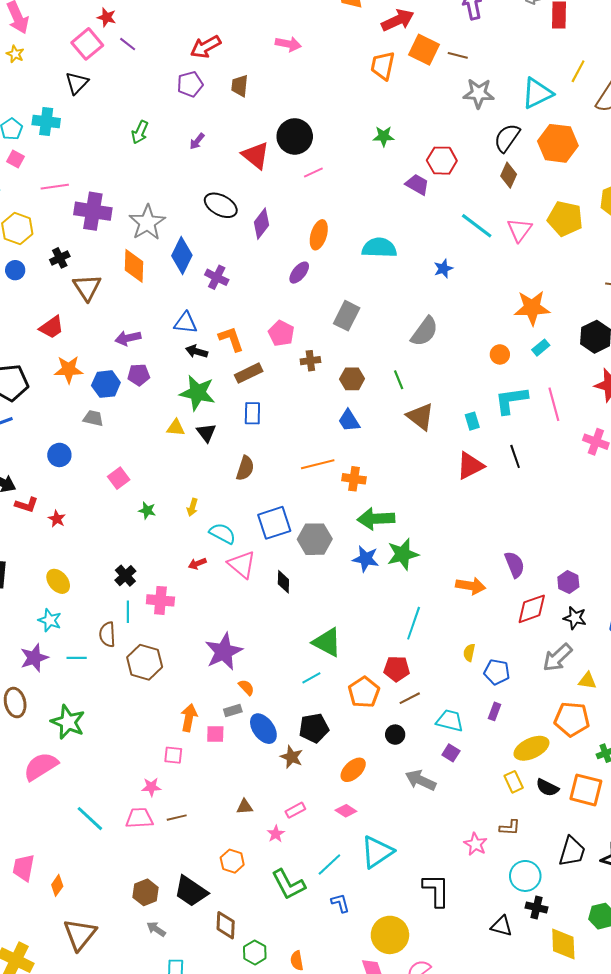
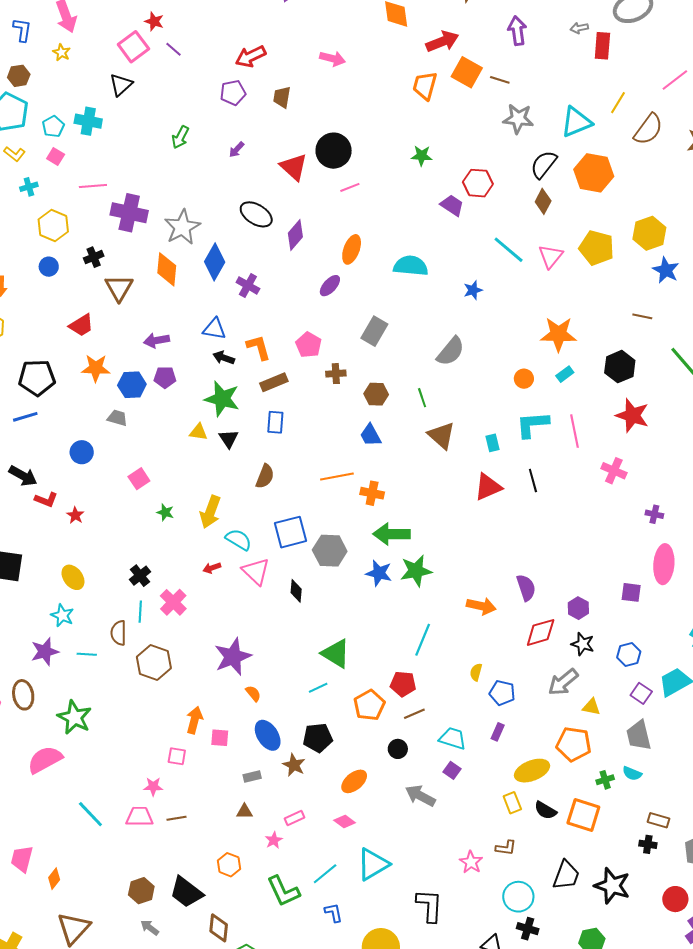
yellow arrow: (192, 507) -> (210, 512), size x1.8
pink cross: (160, 600) -> (173, 602), turned 36
gray rectangle: (233, 711) -> (252, 776), moved

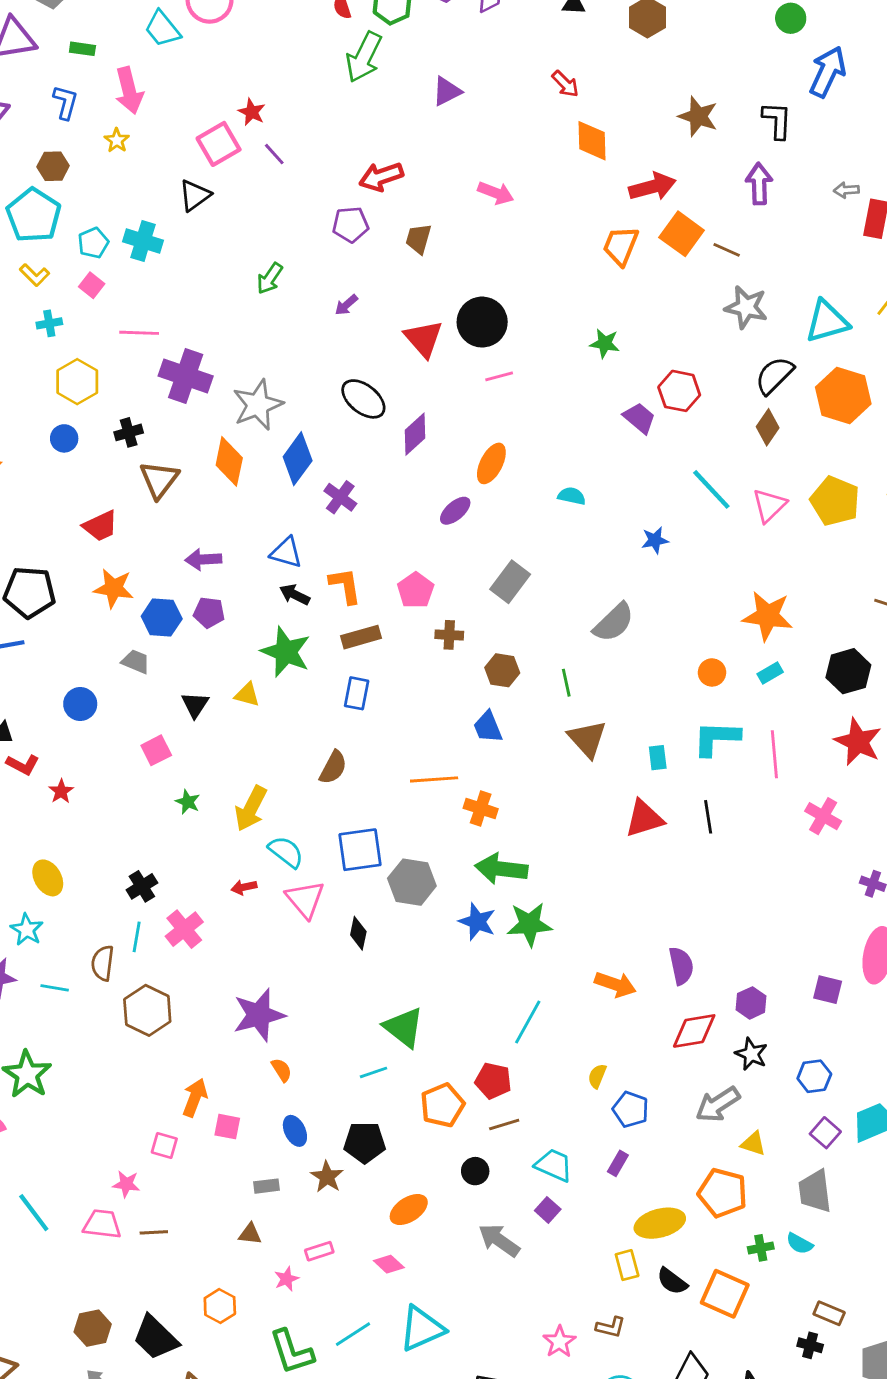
cyan semicircle: (411, 266) -> (572, 496), size x0.6
black triangle: (229, 439) -> (195, 705), moved
blue ellipse: (268, 735) -> (295, 1131), size x0.7

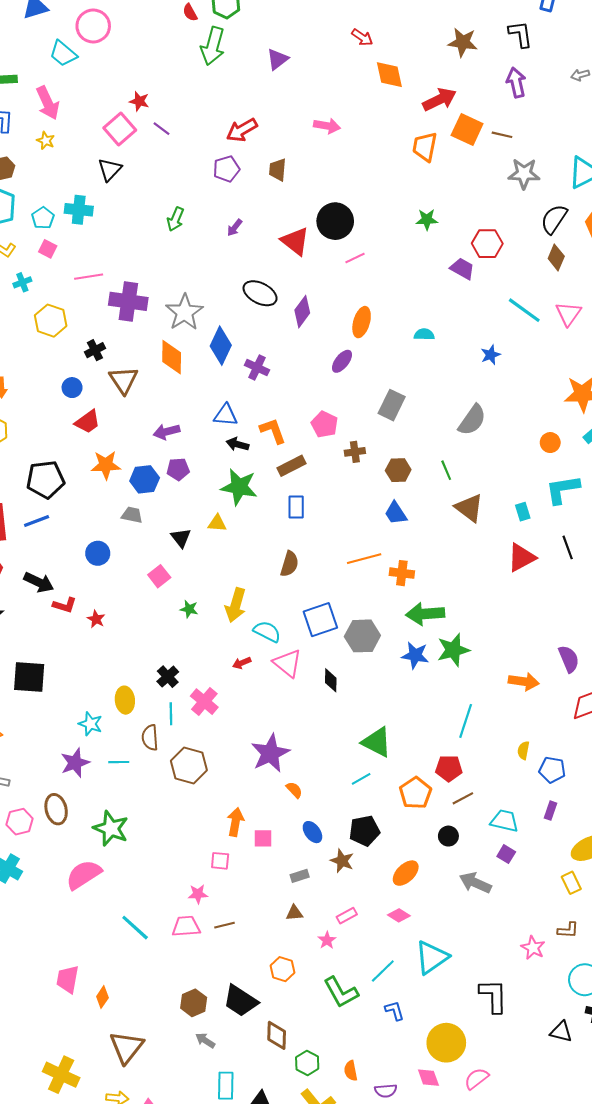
blue circle: (64, 438) -> (72, 388), moved
yellow ellipse: (48, 878) -> (125, 700), moved, turned 35

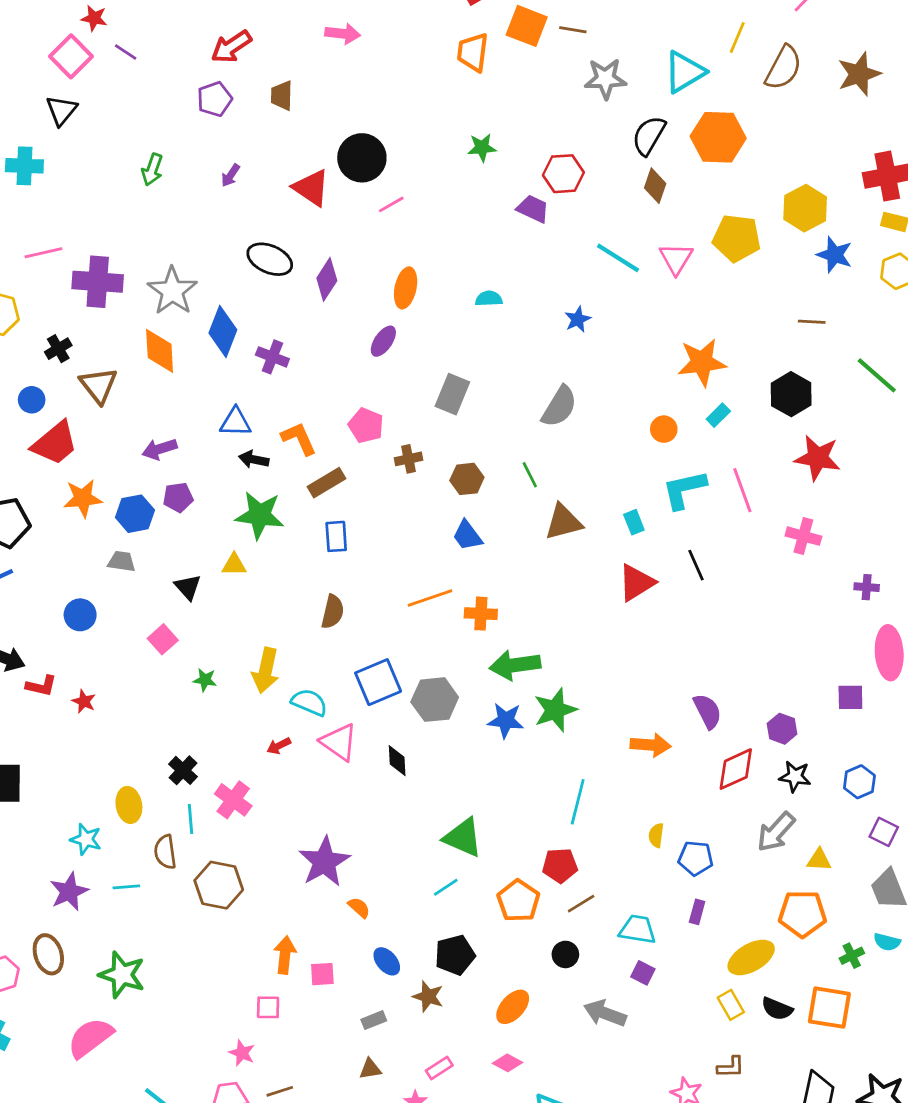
red trapezoid: (87, 422) -> (55, 443), size x1.4
brown triangle: (469, 508) -> (563, 522), turned -48
pink star: (198, 894) -> (242, 1053), turned 30

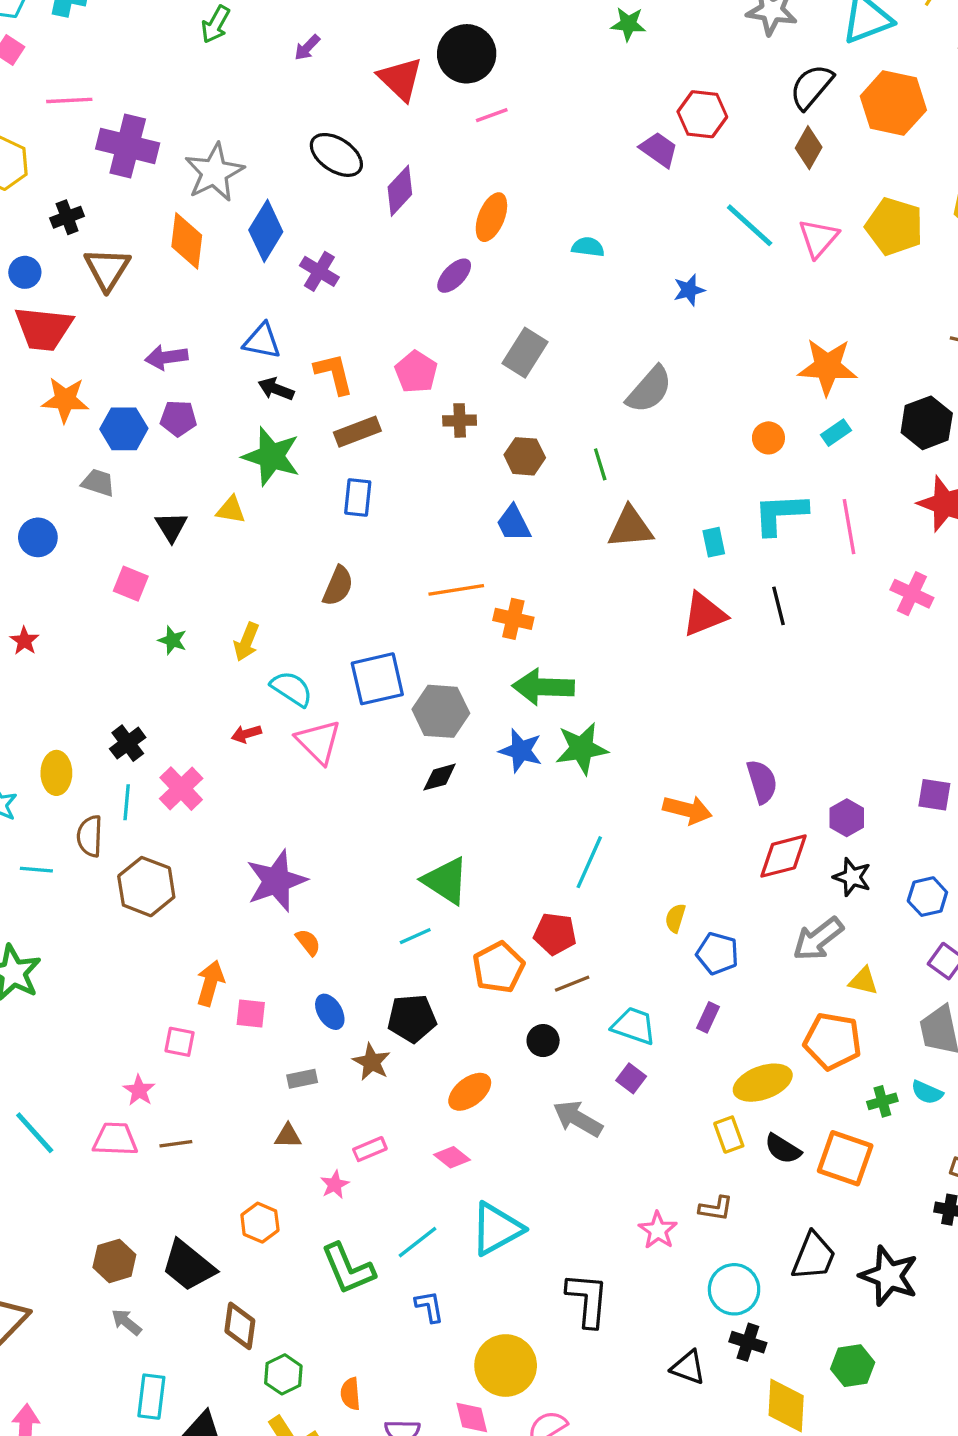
green star: (482, 148) -> (628, 24), moved
red trapezoid: (55, 443) -> (44, 329), turned 36
pink square: (163, 639) -> (131, 584), turned -36
yellow arrow: (266, 670) -> (246, 642), size x0.7
black diamond: (397, 761) -> (440, 777), moved, turned 68

